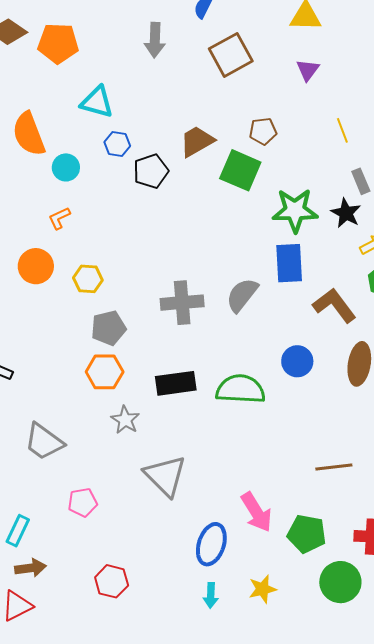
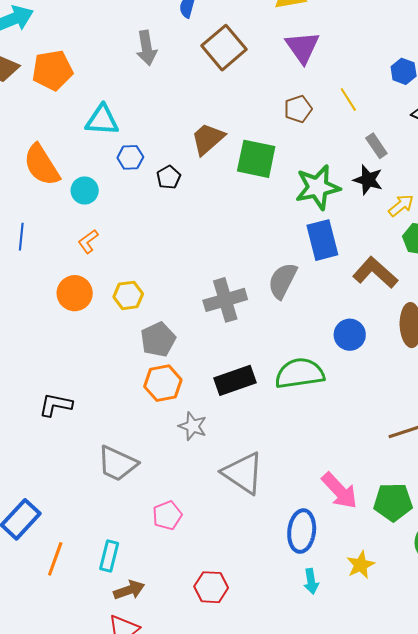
purple triangle: (308, 70) -> (302, 47), size x1.5
brown pentagon: (263, 131) -> (298, 109), moved
black pentagon: (151, 171) -> (169, 177), size x0.7

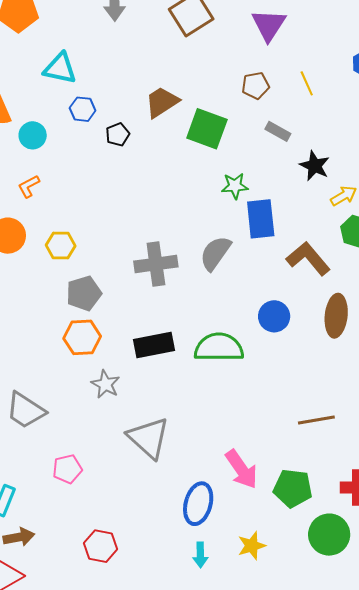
gray rectangle: (376, 146) -> (278, 131), moved, turned -35
green star: (318, 187) -> (235, 186), moved, size x0.6

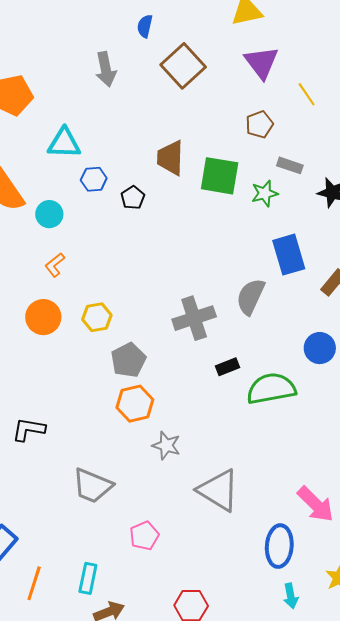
yellow line: (307, 83) -> (307, 94), moved
brown trapezoid: (162, 102) -> (170, 158), turned -45
green star: (235, 186) -> (265, 193), moved
black rectangle: (154, 345) -> (228, 367), moved, size x0.6

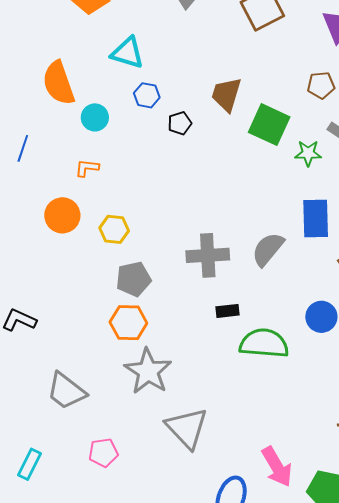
orange L-shape: (55, 265) -> (87, 168), turned 30
gray star: (166, 445) -> (148, 371), size x1.6
cyan rectangle: (88, 578) -> (30, 464), moved

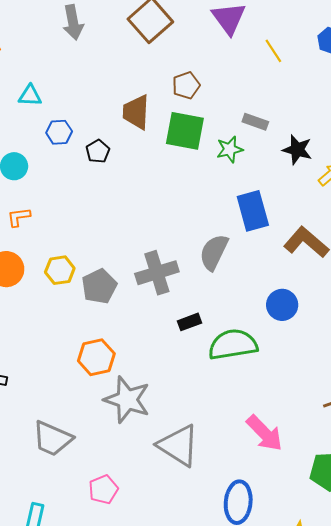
cyan triangle: (127, 53) -> (30, 96), size x0.7
brown pentagon: (321, 85) -> (186, 85), moved
gray pentagon: (134, 279) -> (99, 286), moved
pink arrow: (277, 467) -> (265, 433), moved

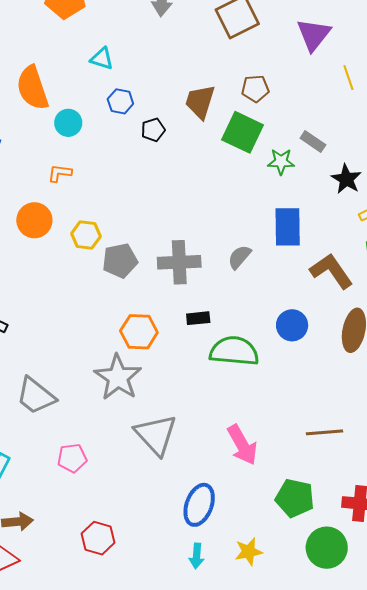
gray semicircle: (214, 252) -> (239, 257), size x0.7
orange hexagon: (96, 357) -> (139, 332), moved

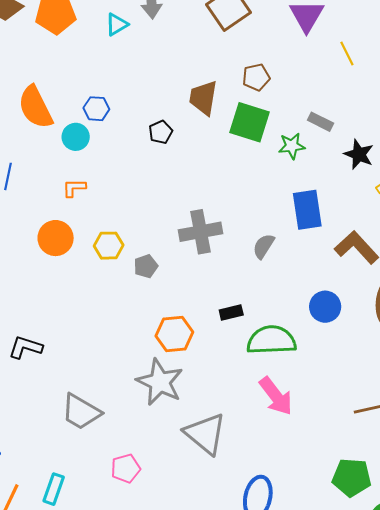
cyan triangle: (102, 59) -> (117, 24), moved, turned -40
blue hexagon: (120, 101) -> (96, 109), moved
gray pentagon: (120, 261) -> (146, 266), size x0.7
gray cross: (179, 262) -> (200, 232), moved
pink arrow: (242, 445) -> (276, 396), moved

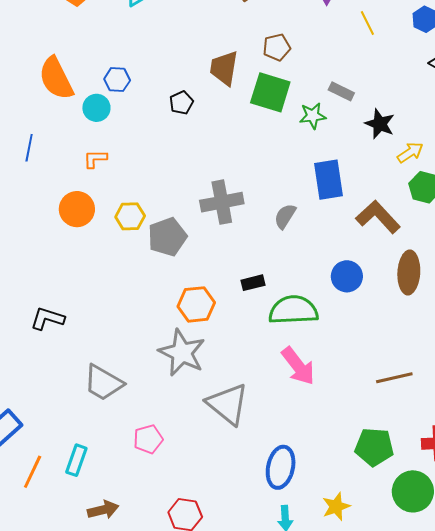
gray pentagon: (146, 266) -> (167, 237), size x1.6

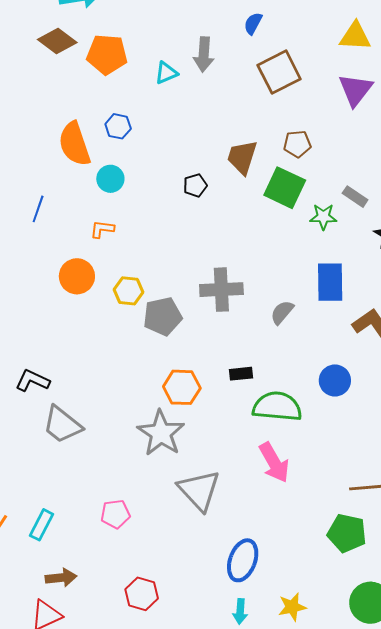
blue hexagon: (117, 80) -> (118, 126), moved
gray trapezoid: (103, 383) -> (62, 425), moved
green pentagon: (374, 447) -> (347, 533), moved

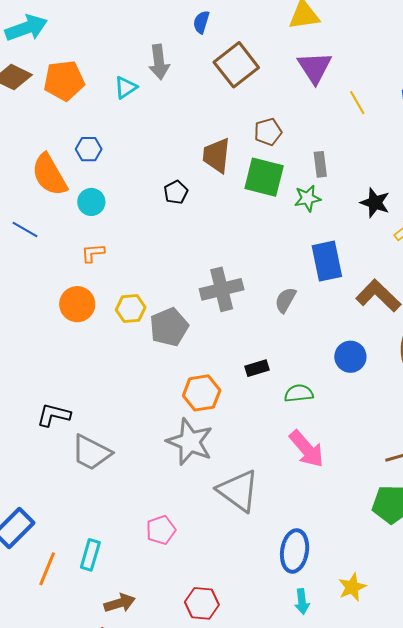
gray rectangle: (355, 197) -> (320, 164), moved, turned 60
blue line: (38, 209) -> (25, 230), moved, turned -68
green semicircle: (277, 406) -> (299, 393), size x0.6

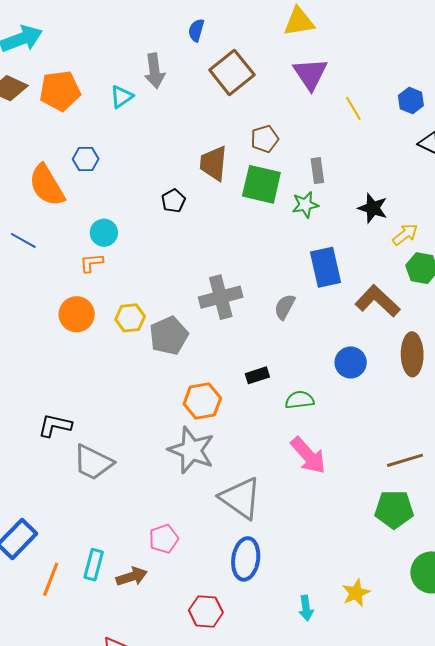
cyan circle: (91, 202) -> (104, 233), moved
blue ellipse: (295, 551) -> (246, 559), moved
brown arrow: (120, 603) -> (132, 577), moved

